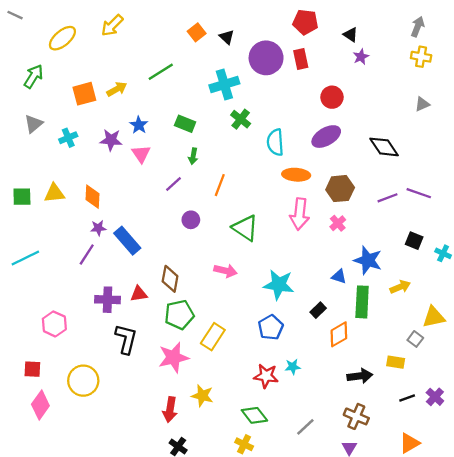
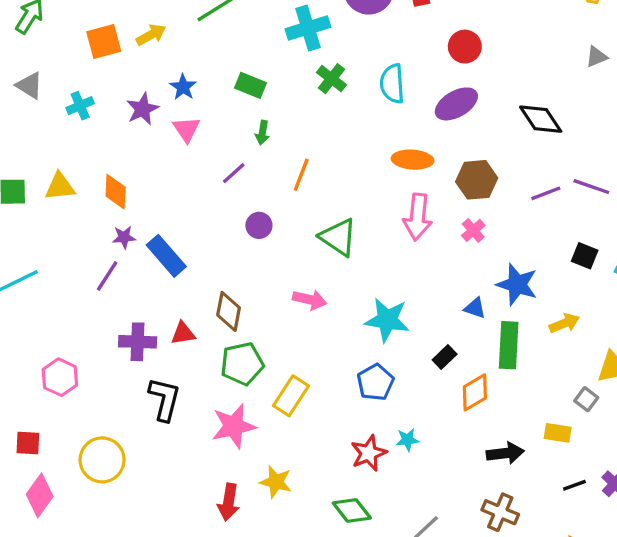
gray triangle: (34, 124) -> (30, 85), turned -48
purple star: (111, 140) -> (143, 109), turned -30
cyan semicircle: (275, 142) -> (392, 84), moved
red star: (266, 376) -> (369, 453), turned -30

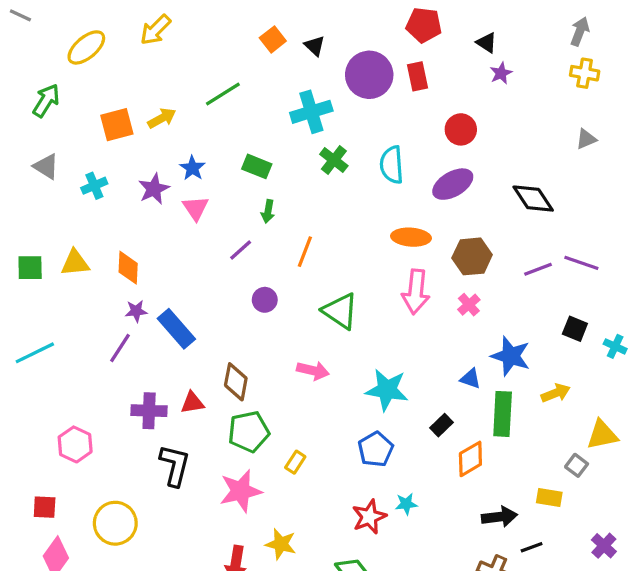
yellow rectangle: (291, 396) -> (295, 462), size x0.6
black line: (574, 485) -> (532, 547), moved

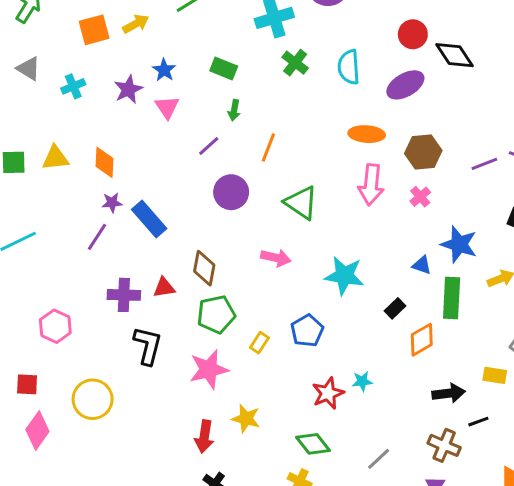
black diamond: (533, 199) -> (455, 55), moved
purple circle: (265, 300) -> (231, 192), size x1.5
blue pentagon: (376, 449) -> (307, 331), moved

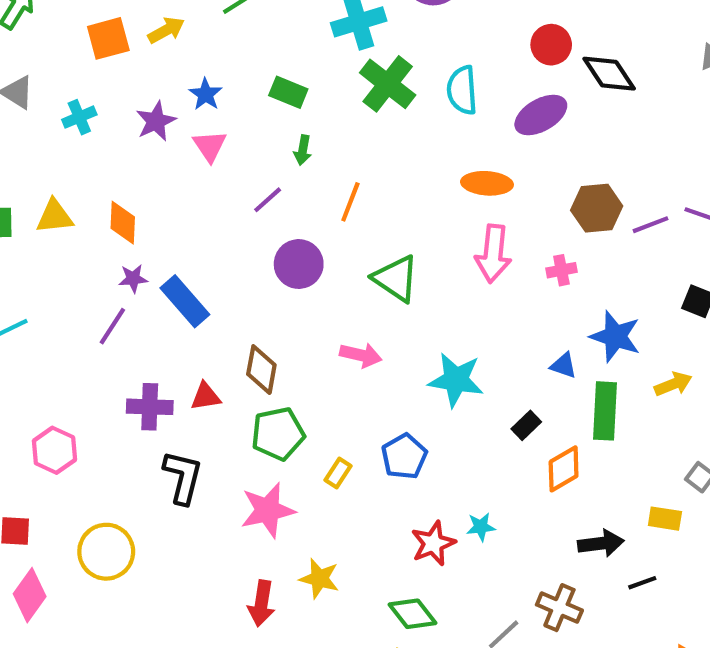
green cross: (295, 63) -> (388, 84), size x1.5
brown hexagon: (423, 152) -> (597, 208), moved
pink cross: (420, 197) -> (561, 270), turned 30
brown cross: (444, 445) -> (559, 608), moved

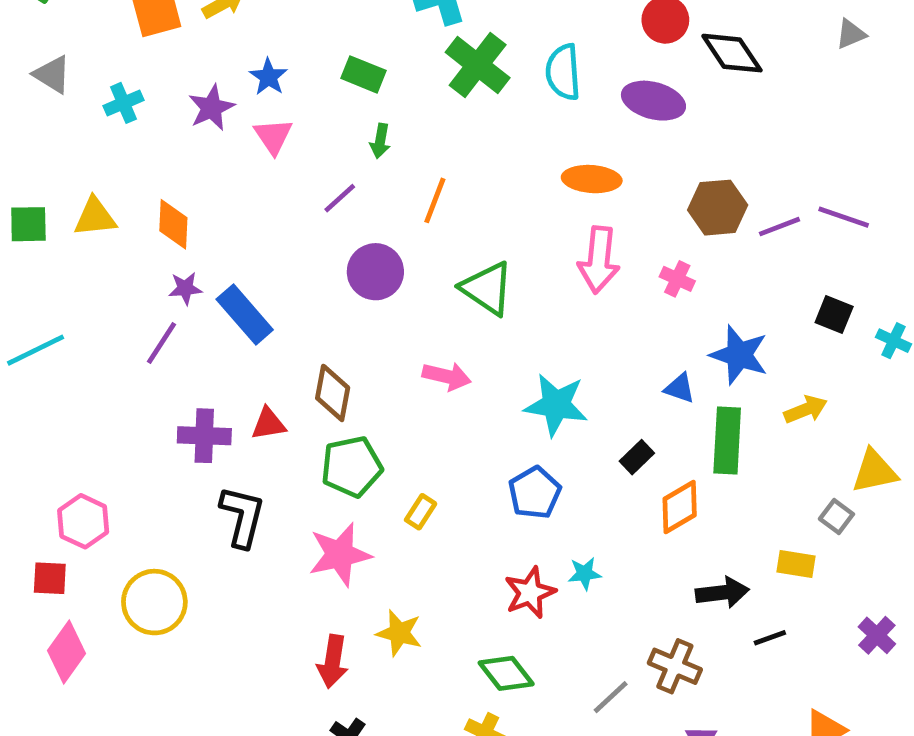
purple ellipse: (541, 115) -> (653, 101), turned 45
pink cross: (561, 270) -> (677, 279), turned 36
pink hexagon: (54, 450) -> (83, 521), moved
blue pentagon: (404, 456) -> (535, 493), moved

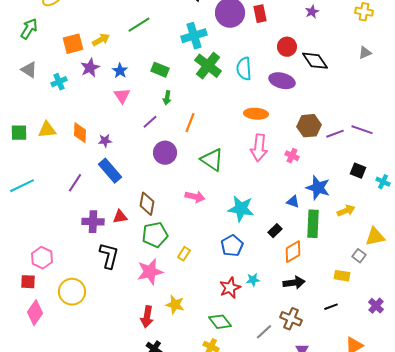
purple star: (211, 108) -> (90, 68), moved
purple star: (185, 288) -> (105, 141), moved
black arrow: (722, 593) -> (294, 283), moved

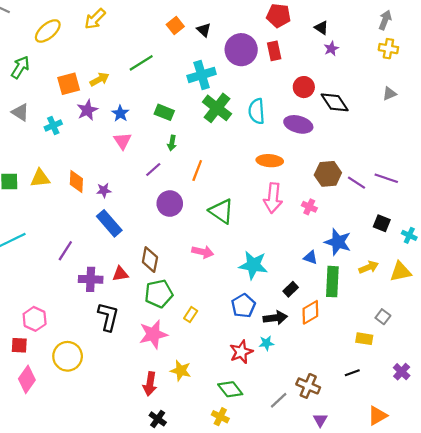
purple line: (335, 134) -> (357, 183), turned 54
purple line: (75, 183) -> (65, 251), moved
yellow triangle: (375, 237) -> (400, 272), moved
black arrow: (294, 283) -> (275, 318), moved

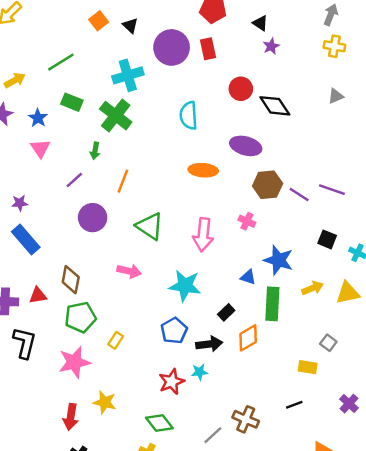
green cross: (217, 108) -> (116, 116), moved
green rectangle: (164, 112) -> (72, 102), moved
purple ellipse: (298, 124) -> (246, 146), moved
pink arrow: (273, 198) -> (203, 235), moved

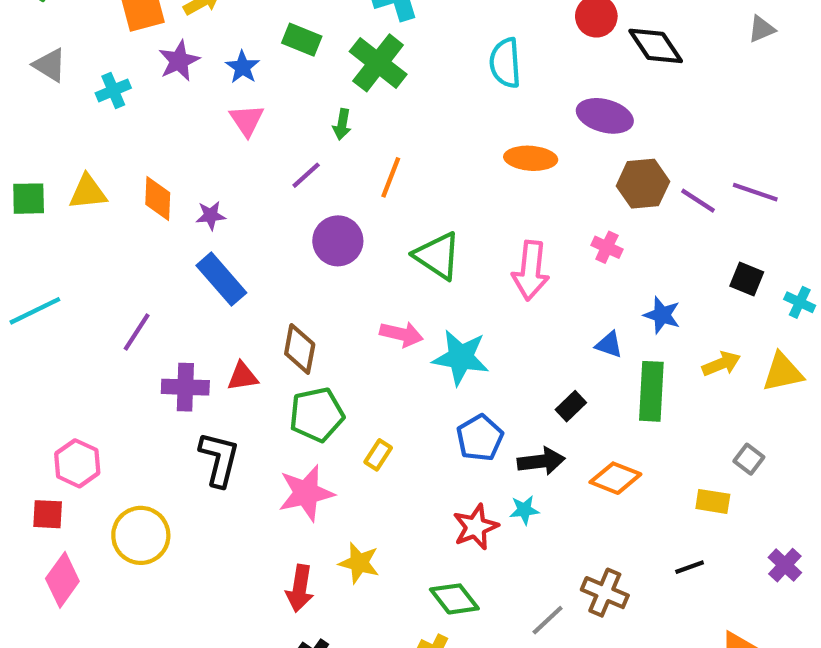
blue star: (278, 260) -> (662, 315), size x0.7
cyan star: (185, 286) -> (461, 357), moved
orange diamond: (248, 338) -> (615, 478), moved, turned 52

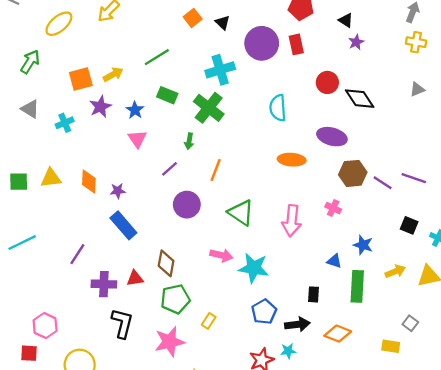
black rectangle: (571, 406) -> (314, 294), turned -42

